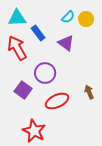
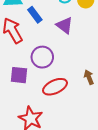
purple square: (23, 90) -> (19, 75), turned -30

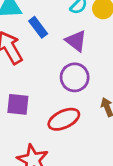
purple circle: (42, 57) -> (75, 77), moved

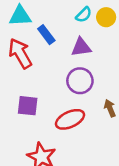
purple triangle: (76, 41) -> (81, 47), turned -45

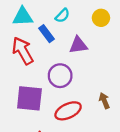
cyan semicircle: (84, 15) -> (62, 16), moved
purple circle: (80, 81) -> (60, 76), moved
purple square: (28, 106) -> (29, 98), size x1.4

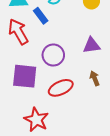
purple triangle: (78, 45) -> (91, 45), moved

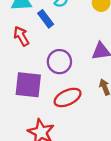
red arrow: (18, 32) -> (21, 36), size x0.7

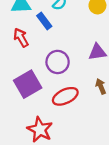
purple square: (28, 85) -> (28, 84), turned -36

